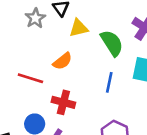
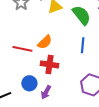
orange semicircle: (62, 61) -> (45, 42), moved

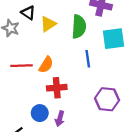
green semicircle: (81, 15) -> (79, 27), turned 55
red line: (22, 49) -> (21, 66), moved

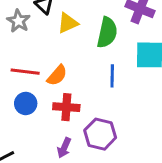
purple hexagon: (107, 99) -> (100, 134), moved
blue circle: (40, 113) -> (26, 103), moved

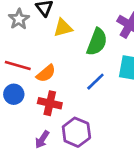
blue line: (112, 76) -> (95, 82), turned 36

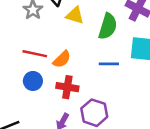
yellow triangle: (63, 28) -> (75, 15), turned 36
blue line: (95, 82) -> (109, 64), turned 48

